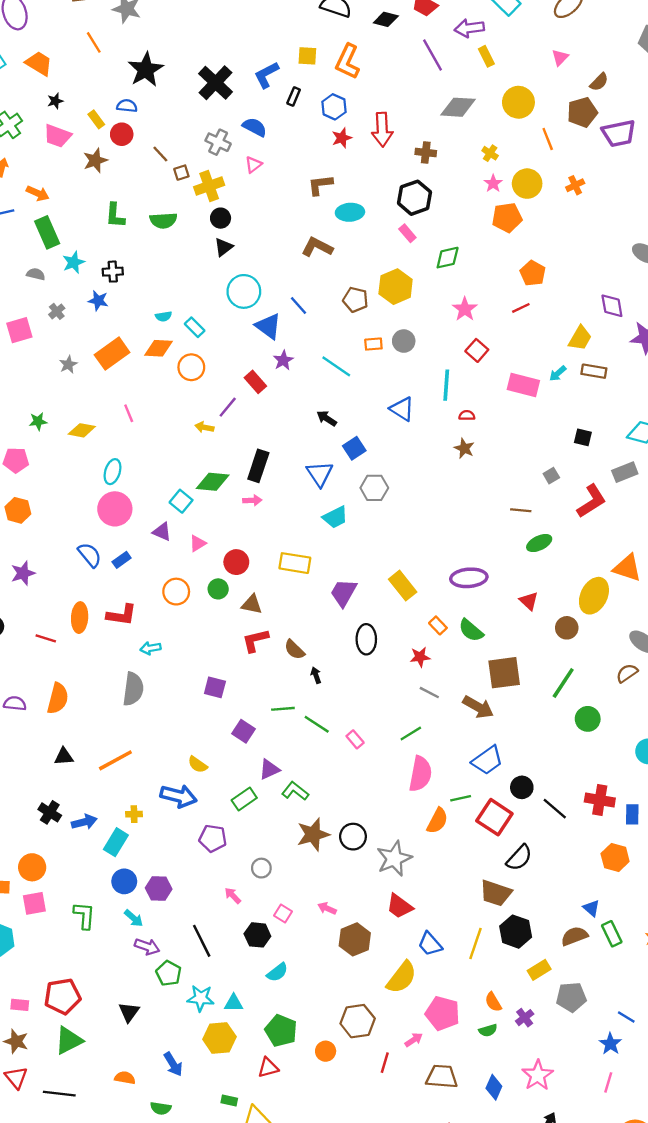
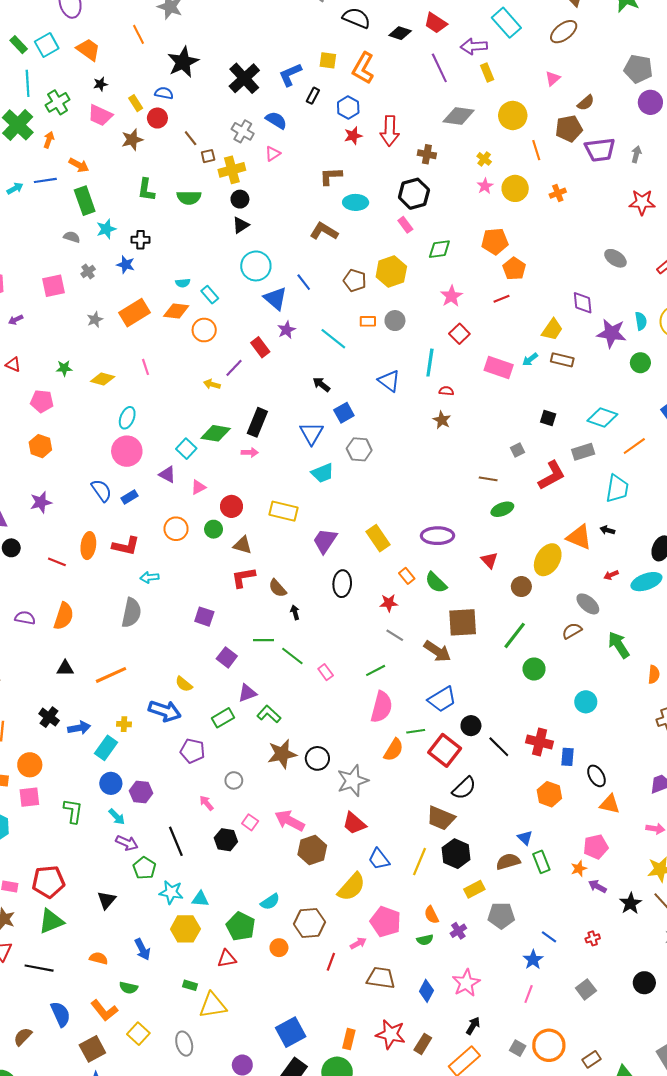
orange pentagon: (507, 218) -> (495, 241), moved
pink arrow: (327, 908) -> (290, 821), size x1.8
cyan semicircle: (277, 972) -> (270, 902), moved

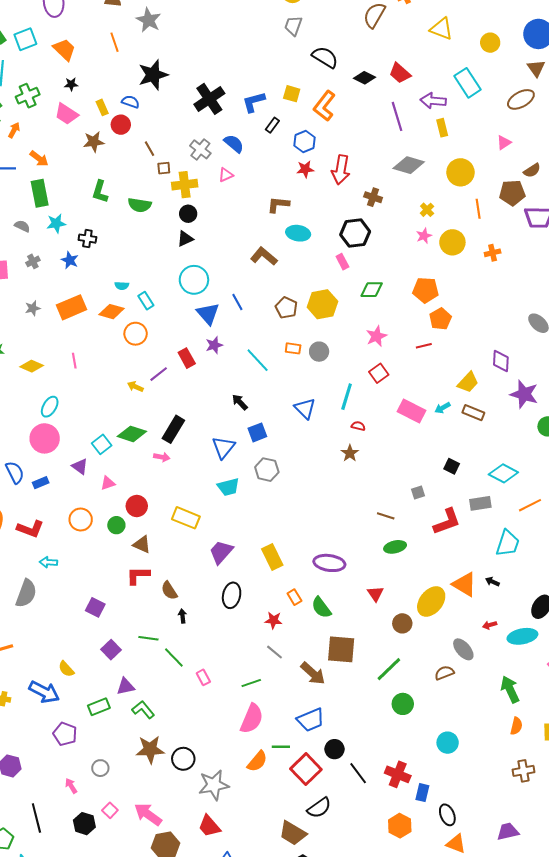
green arrow: (619, 645) -> (510, 689), moved

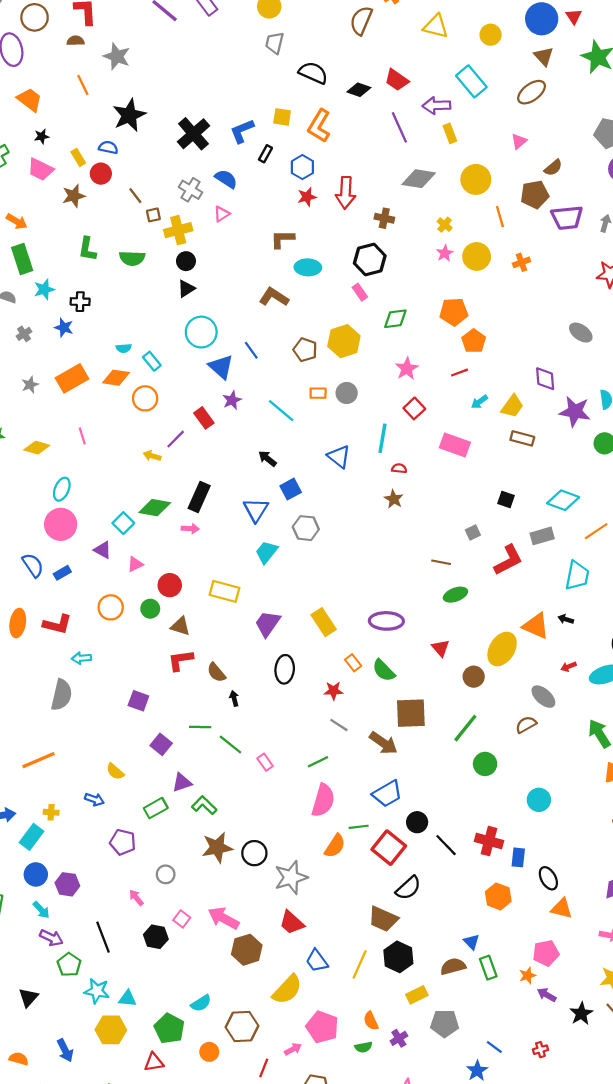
cyan arrow: (443, 408) -> (479, 402), moved
cyan trapezoid: (228, 487) -> (267, 552), turned 150
blue arrow: (44, 692) -> (94, 799), size x0.6

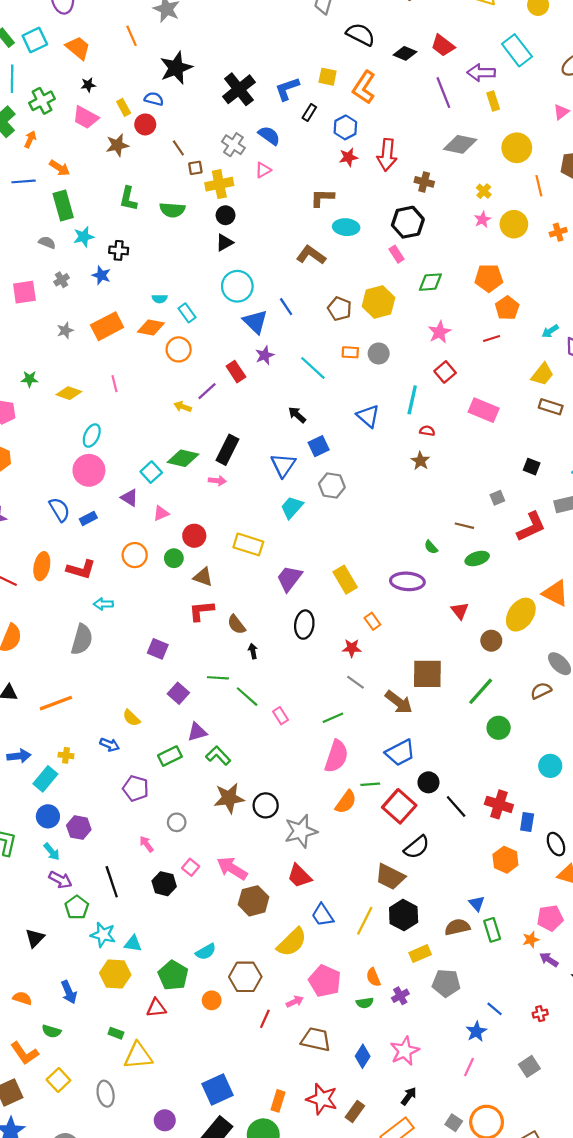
cyan arrow: (479, 402) -> (550, 331), moved
green semicircle: (384, 670) -> (431, 547), moved, size x0.6

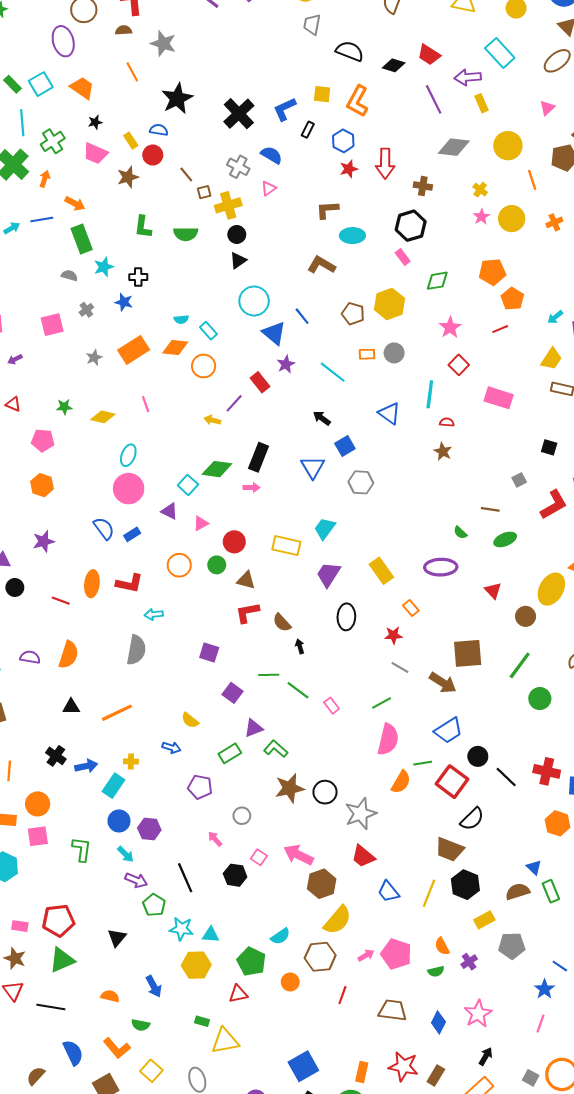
cyan trapezoid: (292, 507) -> (325, 529), moved
yellow semicircle: (292, 942) -> (338, 920), moved
pink arrow: (295, 1002) -> (366, 955), moved

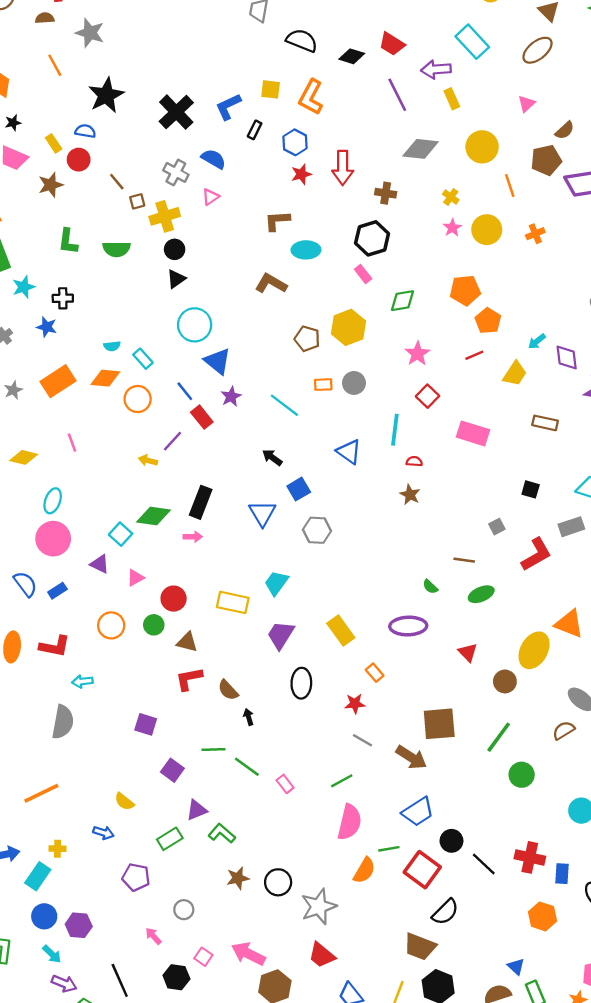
blue line: (302, 316) -> (185, 391), moved
yellow trapezoid: (551, 359) -> (515, 374), moved
brown star: (290, 788) -> (238, 878), size x0.7

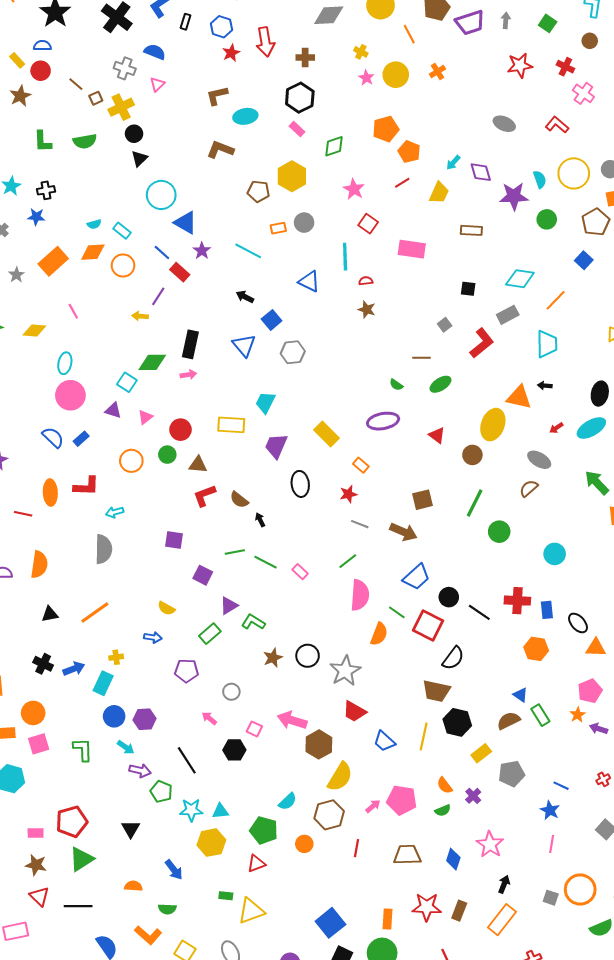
brown square: (439, 724) -> (423, 500), size x0.7
green line: (389, 849) -> (397, 612), turned 54

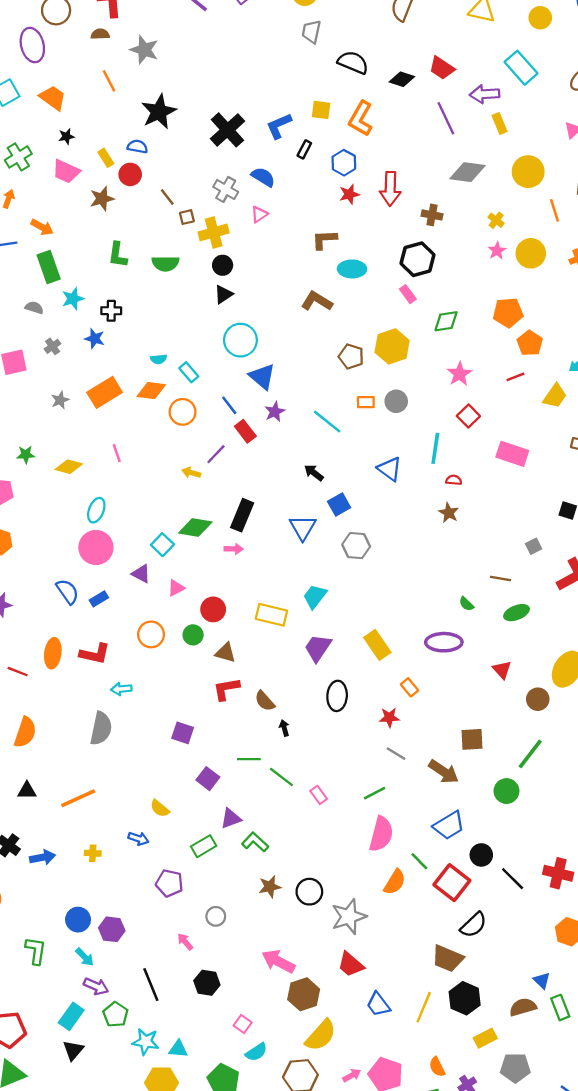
green circle: (499, 532) -> (506, 791), moved
cyan rectangle: (103, 683) -> (71, 1016), moved
pink square: (254, 729) -> (243, 1024), moved

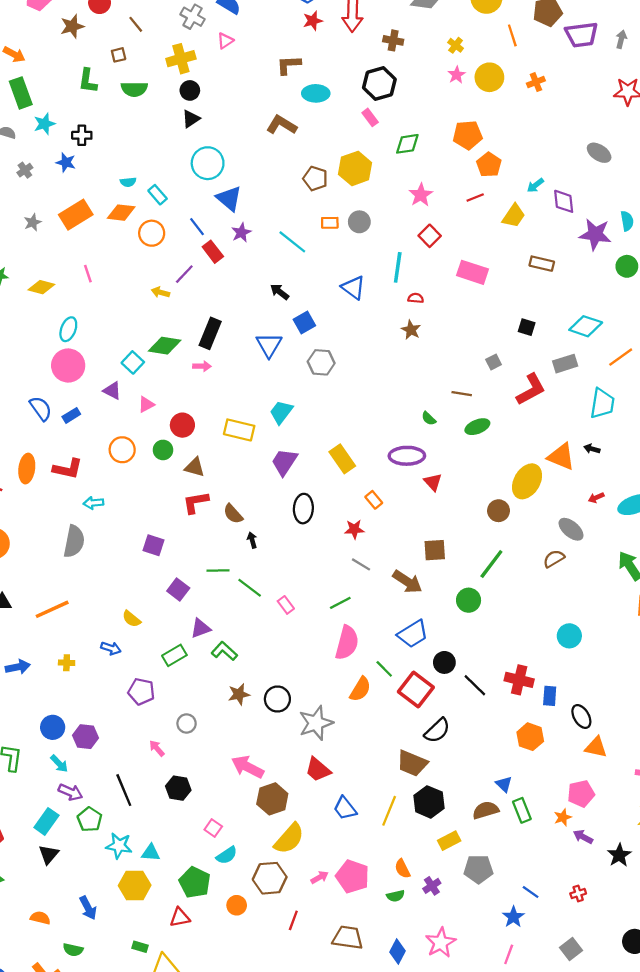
brown square: (187, 217) -> (119, 55), moved
red triangle: (502, 670) -> (433, 482), moved

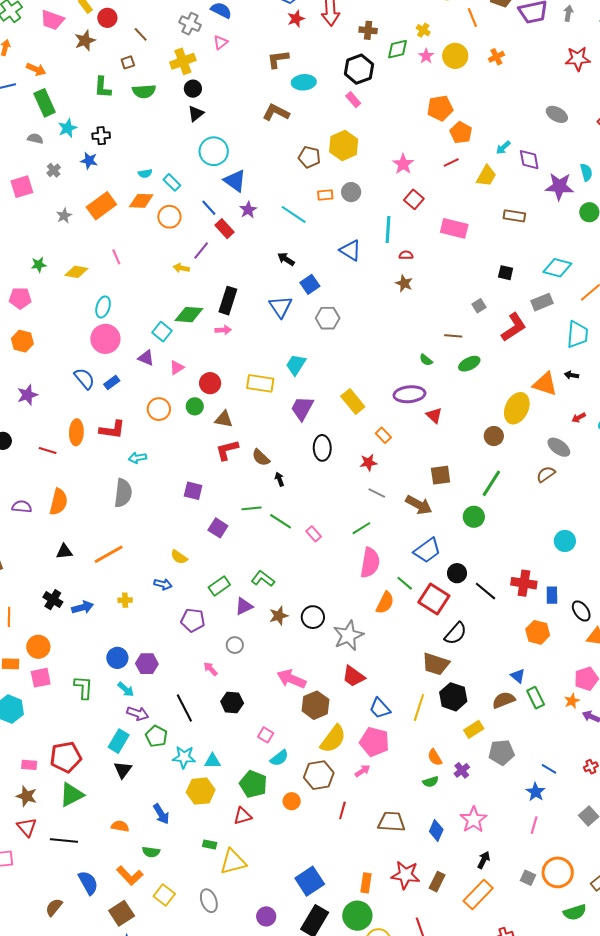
green diamond: (407, 144) -> (398, 49), moved
purple triangle: (201, 628) -> (244, 606), moved
pink pentagon: (353, 876) -> (374, 742), moved

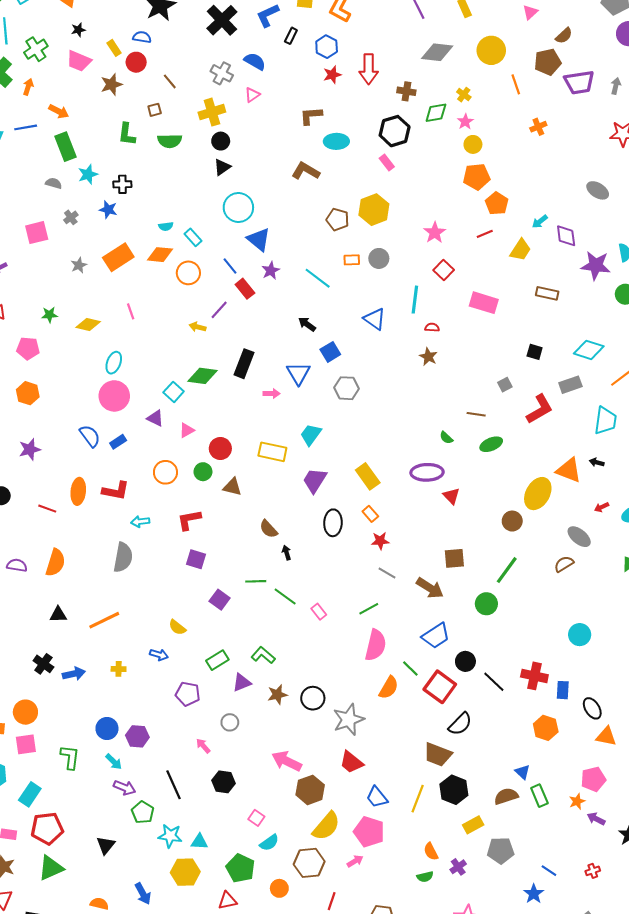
yellow circle: (455, 56) -> (473, 144), moved, size x0.7
pink arrow: (223, 330) -> (272, 394), moved
orange rectangle: (383, 435) -> (370, 514), moved
red L-shape: (227, 450) -> (189, 520), moved
cyan rectangle: (119, 741) -> (30, 794), moved

